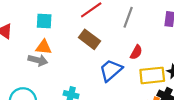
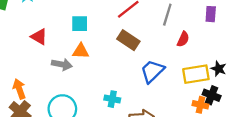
red semicircle: (136, 52) -> (183, 39), moved
gray arrow: (38, 60) -> (62, 64), moved

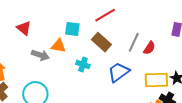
gray line: (167, 15) -> (134, 42), moved
cyan square: (80, 24) -> (72, 29), moved
cyan cross: (112, 99) -> (83, 64), moved

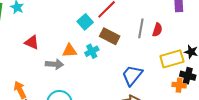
cyan square: (72, 29) -> (85, 22), moved, turned -35
cyan cross: (83, 64) -> (92, 51), moved, turned -32
blue trapezoid: (119, 72) -> (132, 75), moved

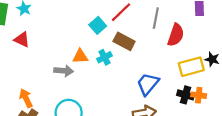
gray line: (141, 28) -> (156, 18), moved
red semicircle: (157, 30) -> (176, 35), size x1.5
red triangle: (32, 42) -> (22, 40), moved
black cross: (188, 76) -> (185, 95), moved

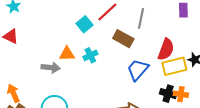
red semicircle: (176, 35) -> (166, 49), moved
brown rectangle: (124, 41) -> (123, 39), moved
blue trapezoid: (148, 84) -> (138, 70), moved

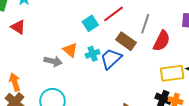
red semicircle: (166, 49) -> (162, 41), moved
orange triangle: (67, 54) -> (70, 50), turned 35
blue trapezoid: (138, 70) -> (111, 59), moved

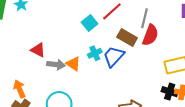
red triangle: (18, 27) -> (38, 50), moved
red semicircle: (162, 41) -> (150, 35), moved
orange triangle: (70, 50) -> (73, 64), moved

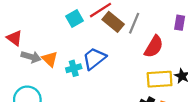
red semicircle: (150, 35) -> (154, 47), moved
brown rectangle: (127, 38) -> (113, 22), moved
cyan cross: (95, 53) -> (74, 68), moved

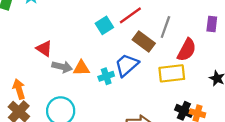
brown rectangle: (113, 22) -> (144, 41), moved
orange triangle: (50, 59) -> (81, 68), turned -42
yellow rectangle: (160, 79) -> (172, 73), moved

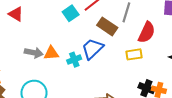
red triangle: (44, 49) -> (16, 14), moved
yellow rectangle: (172, 73) -> (134, 54), size x0.7

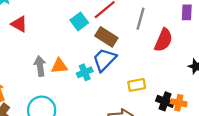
brown rectangle: (107, 26) -> (106, 37), moved
gray arrow: (34, 53) -> (40, 66), turned -108
yellow rectangle: (134, 54) -> (137, 85), moved

